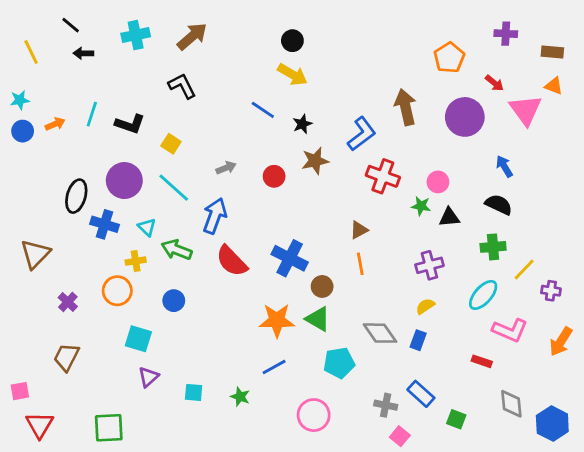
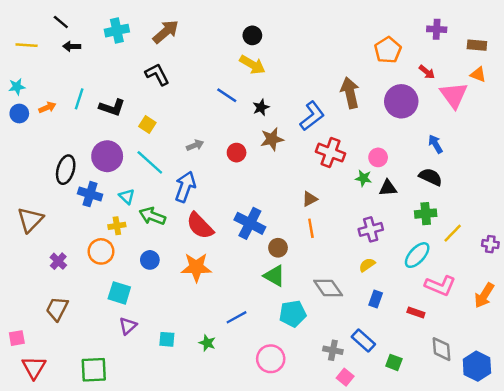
yellow line: (31, 52) -> (27, 45), turned -60
purple cross: (551, 291) -> (490, 244), moved
orange star: (277, 320) -> (196, 267), moved
blue rectangle: (418, 340) -> (376, 299), moved

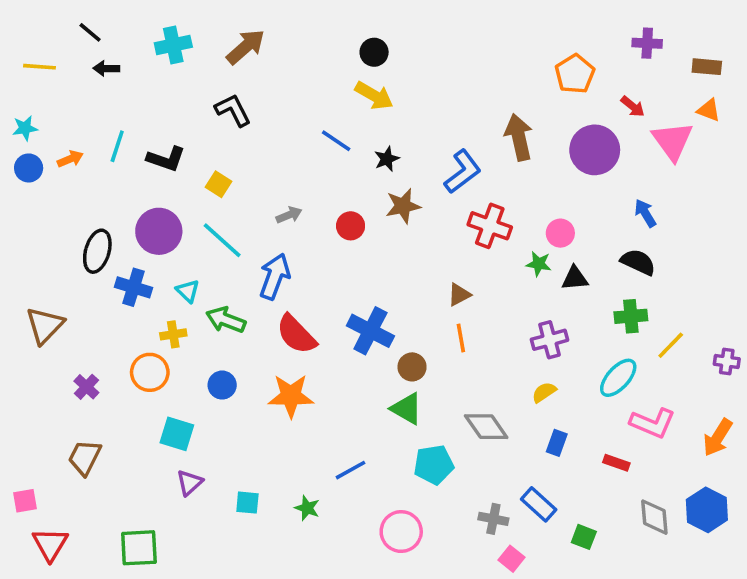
blue hexagon: (477, 366) -> (707, 510), moved

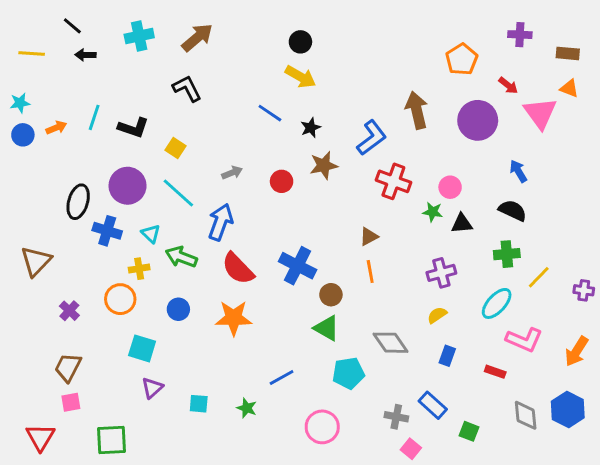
pink square: (25, 501) -> (71, 402), moved

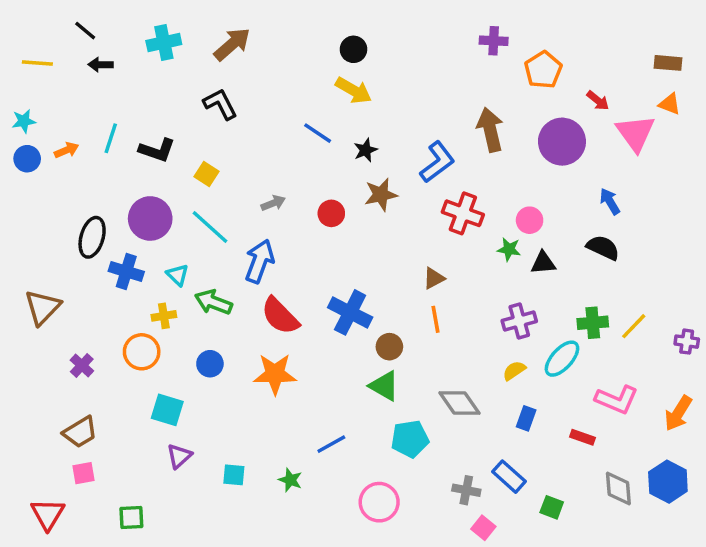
purple cross: (520, 35) -> (494, 41), moved
green cross: (507, 254) -> (593, 323), moved
cyan ellipse: (497, 303) -> (562, 359), moved
brown trapezoid: (68, 367) -> (80, 432), turned -148
green square: (112, 440) -> (131, 518), size x0.7

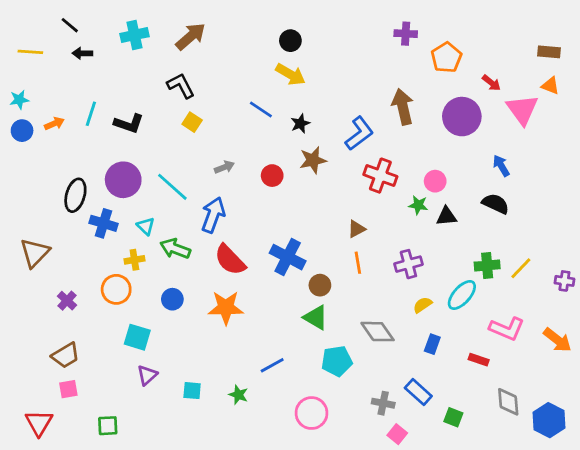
yellow square: (207, 174) -> (192, 122), moved
purple cross: (519, 321) -> (408, 264), moved
orange arrow: (678, 413) -> (557, 340), turned -84
blue hexagon: (668, 482) -> (549, 420), moved

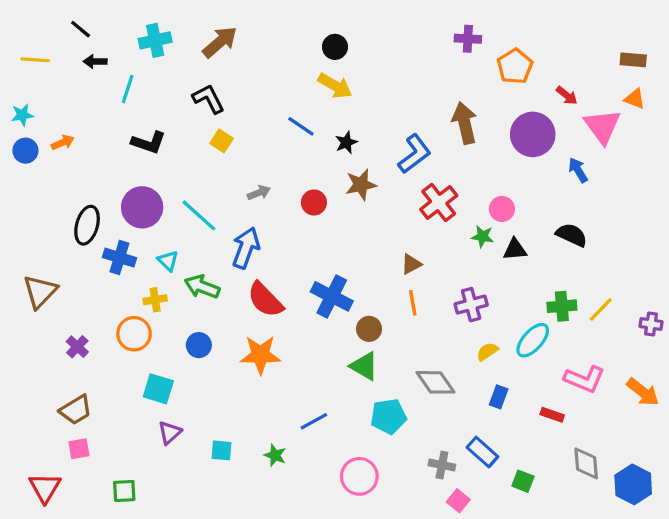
cyan line: (91, 114) -> (128, 89), moved
blue arrow: (501, 166) -> (578, 170), moved
red cross: (380, 176) -> (439, 202), turned 32

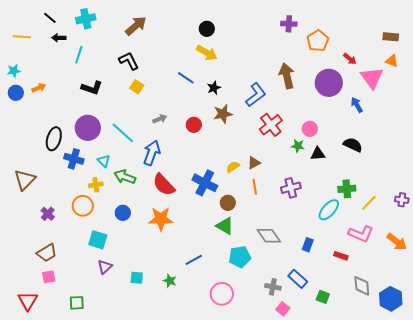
cyan cross: (155, 40) -> (86, 19), moved
yellow line: (601, 309) -> (369, 203), moved
yellow semicircle: (487, 352) -> (233, 167), moved

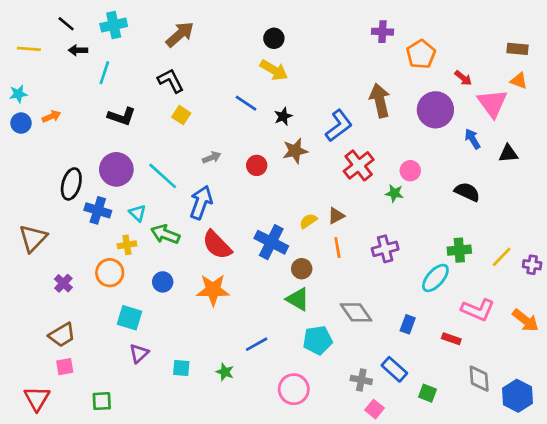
black triangle: (318, 154) -> (508, 153), moved
yellow line: (369, 203) -> (502, 257), moved

